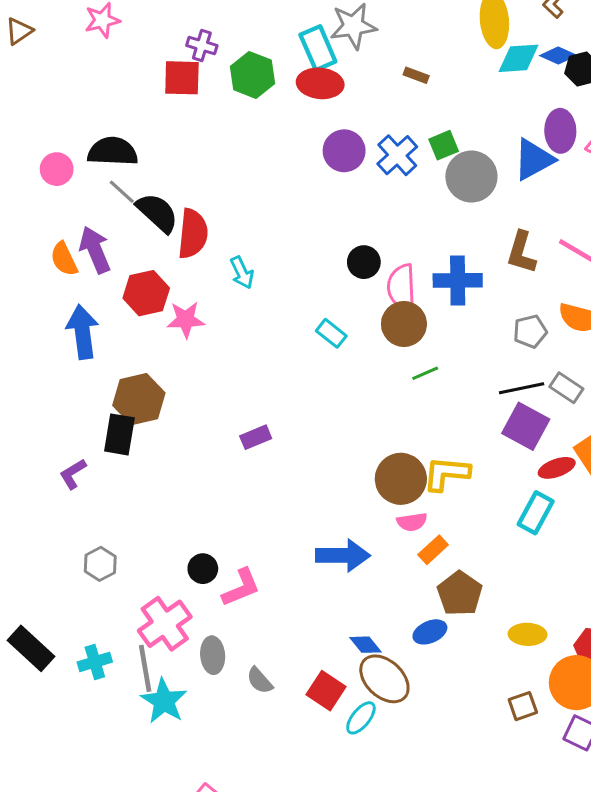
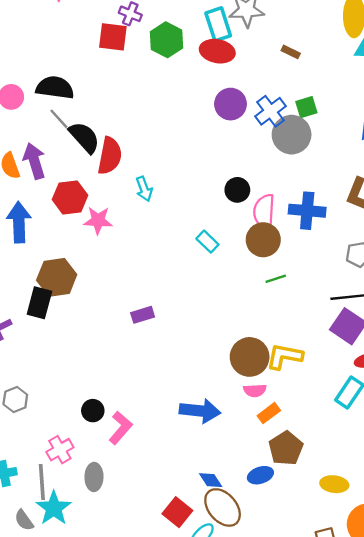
gray circle: (471, 177) -> (292, 135), moved
pink L-shape: (241, 588) -> (121, 428), turned -32
pink cross: (165, 624) -> (60, 450), size x0.7
gray semicircle: (260, 681) -> (24, 520), moved

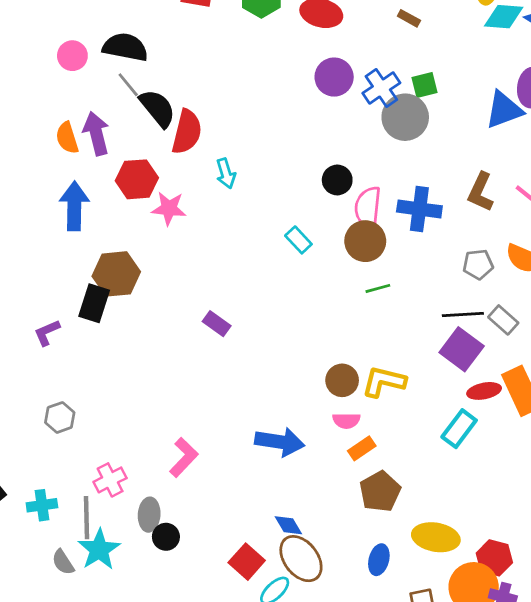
purple rectangle: (143, 315) -> (217, 324), turned 50
brown circle: (250, 357) -> (342, 380), size x0.7
black circle: (93, 411) -> (166, 537), moved
blue ellipse: (260, 475) -> (379, 560), moved, turned -60
yellow ellipse: (334, 484) -> (436, 537), size x1.4

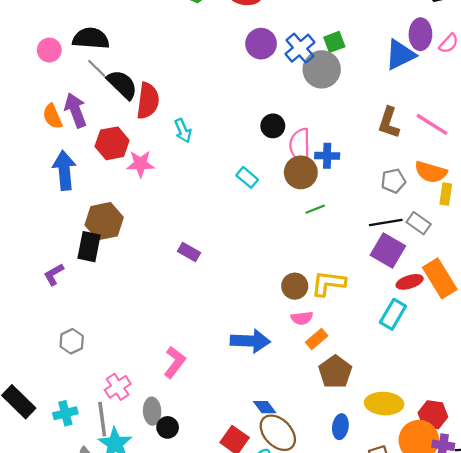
blue cross: (419, 209) -> (327, 156), moved, size x0.7

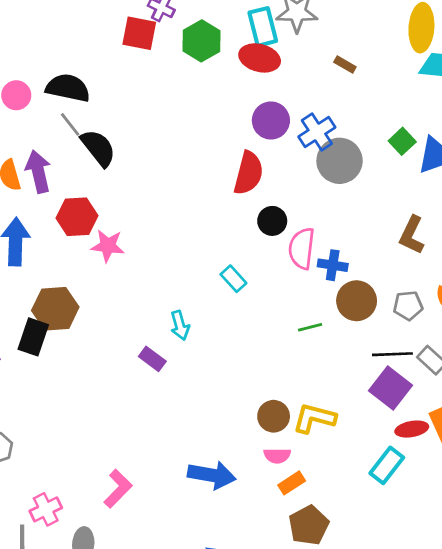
green square: (334, 42) -> (402, 141), moved, turned -30
red semicircle: (148, 101) -> (248, 173), moved
cyan arrow: (183, 131) -> (180, 325), moved
brown circle: (301, 172) -> (357, 301), moved

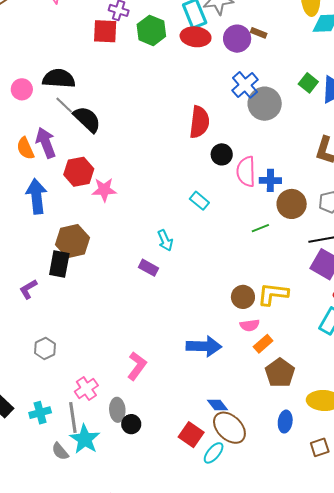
purple circle: (271, 121) -> (237, 39), moved

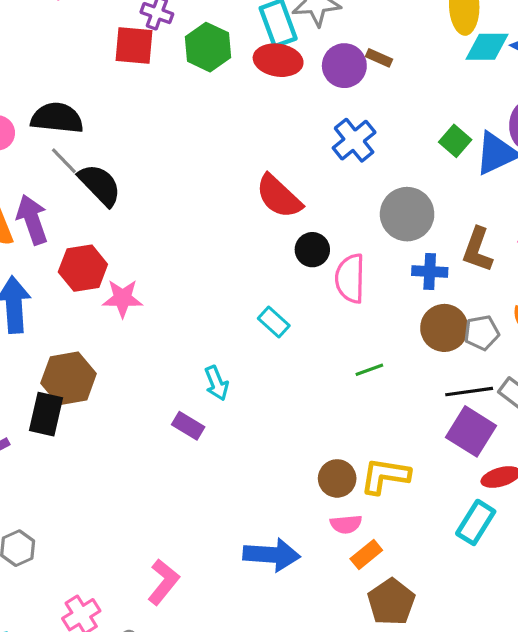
gray circle: (265, 104) -> (407, 214), moved
red semicircle: (199, 122) -> (279, 196), turned 124
blue cross: (270, 180) -> (430, 271), moved
brown circle: (292, 204) -> (444, 328), moved

